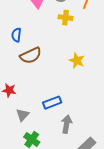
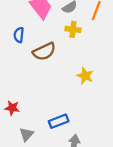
blue semicircle: (16, 35) -> (19, 35), moved
brown semicircle: (31, 55) -> (44, 52), moved

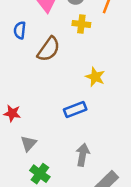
brown semicircle: (44, 52) -> (49, 49), turned -30
blue rectangle: (59, 121) -> (75, 110), moved

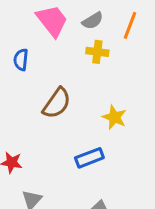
brown semicircle: (49, 49) -> (57, 103), moved

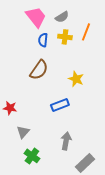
orange line: (130, 25) -> (86, 32), moved
blue semicircle: (21, 60) -> (43, 40), moved

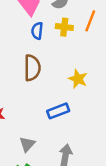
brown semicircle: (39, 70) -> (32, 68), turned -35
gray triangle: (23, 132) -> (27, 144), moved

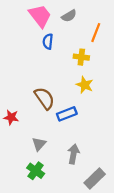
yellow cross: (64, 27) -> (81, 57), moved
brown semicircle: (32, 68) -> (45, 98), moved, turned -35

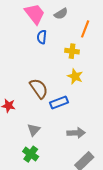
gray arrow: (73, 154) -> (76, 133), moved, turned 78

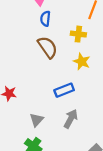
brown semicircle: (39, 88) -> (48, 47), moved
gray arrow: (76, 133) -> (71, 119), moved, turned -60

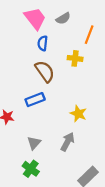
yellow star: (82, 62) -> (78, 114), moved
blue rectangle: (64, 90) -> (35, 100), moved

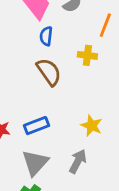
blue rectangle: (35, 100) -> (36, 126), moved
gray triangle: (34, 143) -> (35, 163), size x1.5

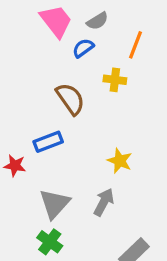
blue semicircle: (46, 36) -> (83, 48), moved, turned 48
blue rectangle: (36, 126) -> (48, 142), moved

